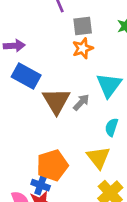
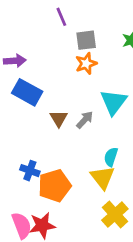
brown triangle: (56, 101) -> (59, 118), size x0.6
cyan semicircle: (112, 127) -> (111, 157), moved
blue cross: (41, 185) -> (30, 171), moved

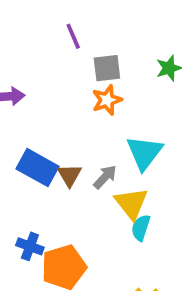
blue rectangle: (27, 92) -> (37, 168), moved
yellow triangle: (103, 177) -> (131, 203), moved

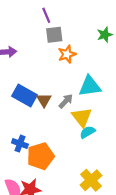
gray square: (107, 68) -> (54, 35), moved
cyan triangle: (144, 153) -> (90, 86), turned 45
cyan semicircle: (141, 228) -> (88, 132), turned 42

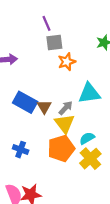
yellow triangle: (82, 117) -> (64, 124), moved
orange pentagon: (41, 156) -> (61, 148), moved
yellow cross: (91, 180) -> (90, 159), moved

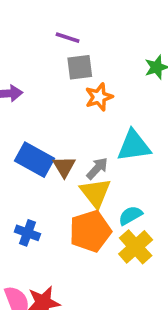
purple line: (46, 23) -> (68, 38), turned -49

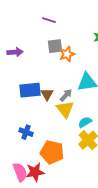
gray square: (80, 67) -> (55, 46), moved
blue rectangle: (34, 160) -> (30, 90), turned -35
orange pentagon: (90, 231) -> (52, 152), moved, turned 30

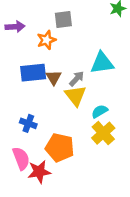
orange star: (67, 54) -> (46, 40), moved
pink semicircle: (20, 172) -> (21, 158), moved

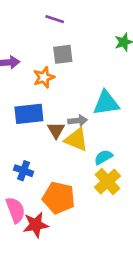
brown triangle: (54, 77) -> (56, 130), moved
gray arrow: (77, 79) -> (78, 121), turned 42
yellow triangle: (75, 96) -> (76, 140), turned -30

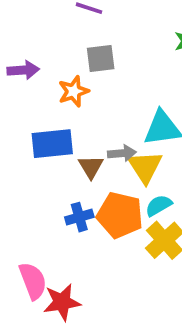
yellow triangle: (76, 140) -> (145, 167), moved, turned 35
blue cross: (24, 171) -> (79, 217), moved, turned -36
orange pentagon: (59, 198) -> (120, 215), moved

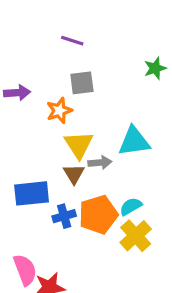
blue rectangle: (52, 144) -> (32, 193), moved
yellow triangle: (145, 167) -> (79, 145), moved
orange pentagon: (120, 215) -> (98, 215), turned -30

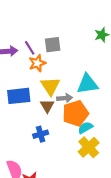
purple line: (72, 41) -> (30, 48), moved, turned 40
blue rectangle: (32, 193) -> (19, 96), moved
orange pentagon: (98, 215) -> (76, 113), moved

